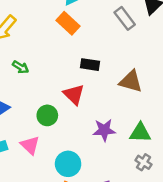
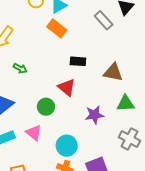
green triangle: (140, 133) -> (125, 103), moved
gray cross: (143, 162) -> (129, 139), size x1.5

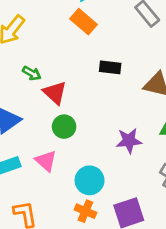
red triangle: (67, 87) -> (55, 93), moved

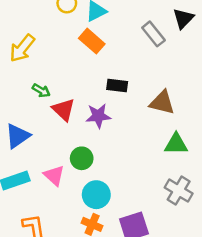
green circle: (64, 127) -> (82, 158), moved
purple star: (129, 141) -> (98, 116), moved

